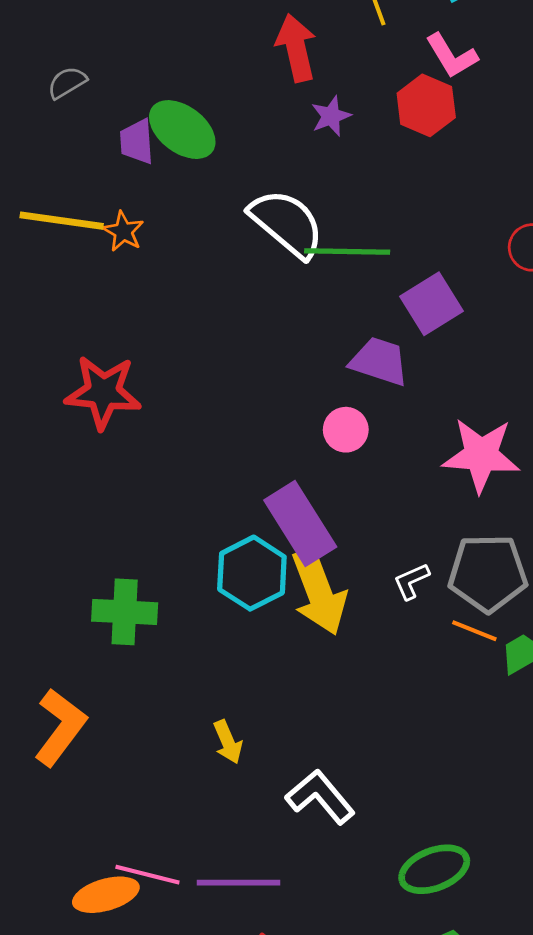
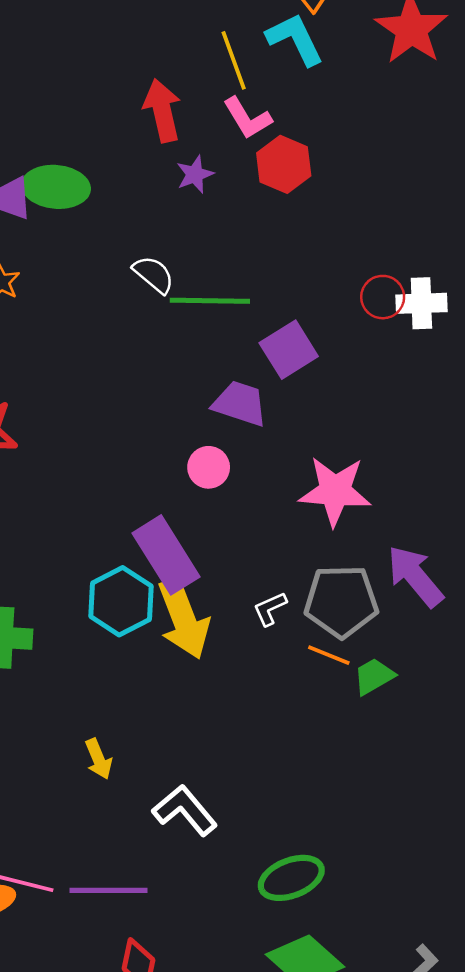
pink L-shape: (452, 56) -> (247, 118), moved
green ellipse: (182, 130) -> (56, 187), turned -32
white semicircle: (287, 223) -> (154, 275), size x0.6

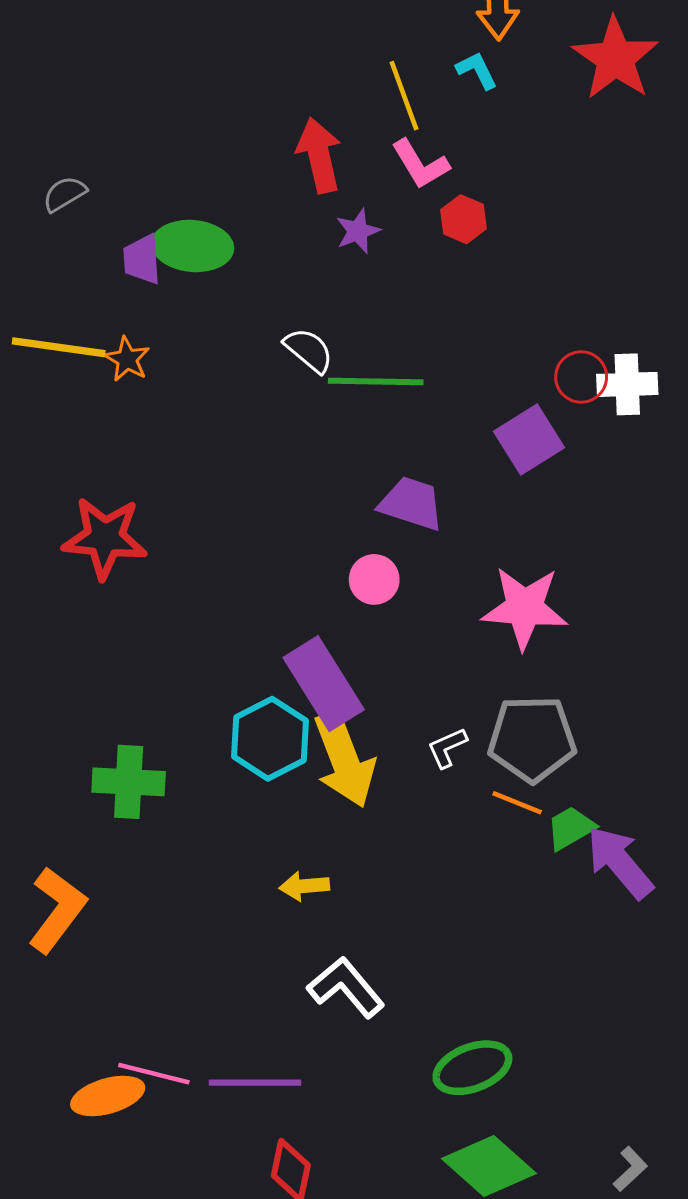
cyan L-shape: (295, 39) -> (477, 70), size x0.6
red hexagon: (284, 164) -> (464, 219), size x0.7
purple square: (289, 350) -> (529, 440), moved
purple arrow: (415, 576) -> (620, 862), moved
yellow arrow: (98, 759) -> (304, 886), moved, turned 108

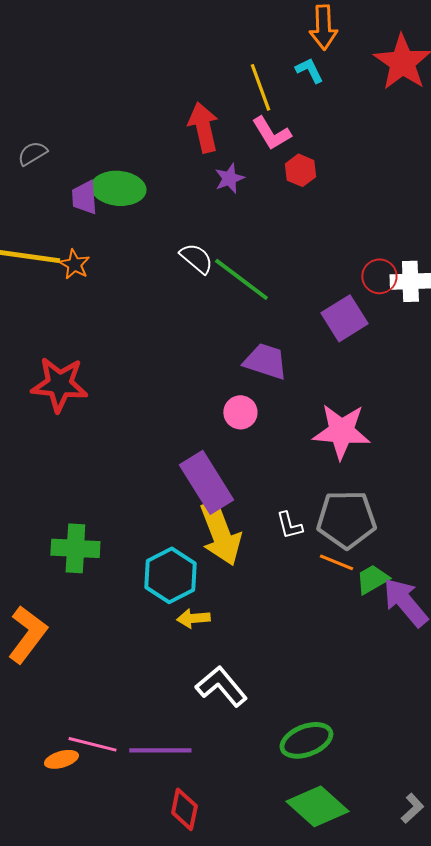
green line: (376, 381) -> (241, 279), turned 36
cyan hexagon: (270, 739) -> (170, 575), moved
white L-shape: (447, 748) -> (289, 525), turned -80
orange ellipse: (108, 1096) -> (61, 759), size x0.7

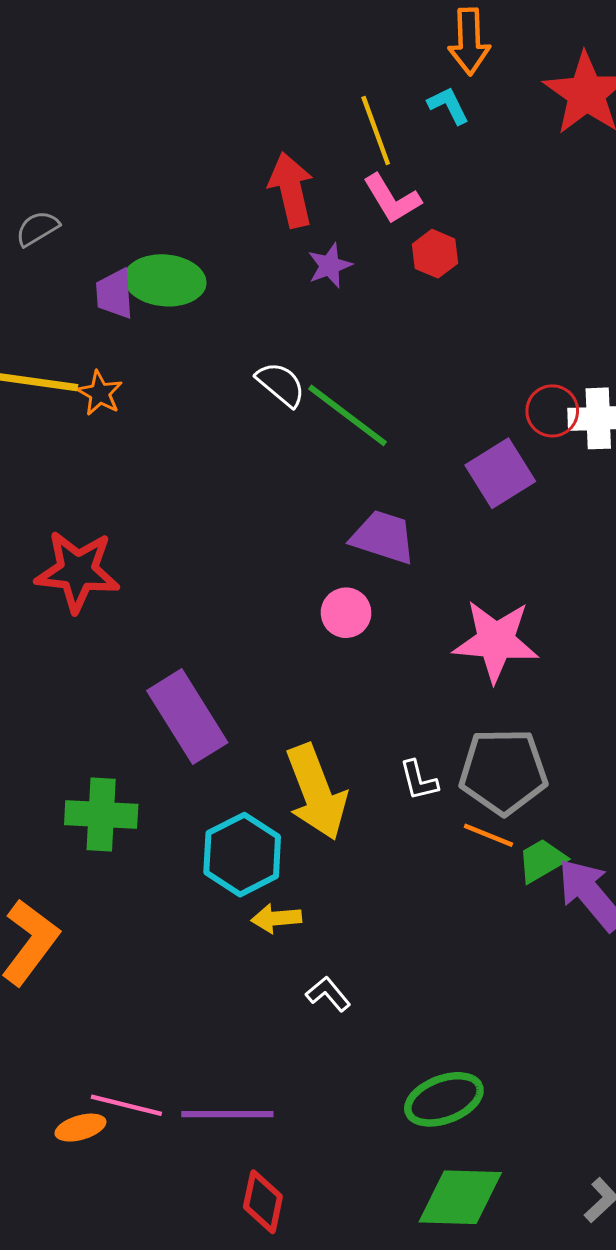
purple rectangle: (206, 482) -> (187, 717), moved
white L-shape: (221, 686) -> (328, 994), moved, size x0.6
green diamond: (317, 806) -> (460, 1197), turned -40

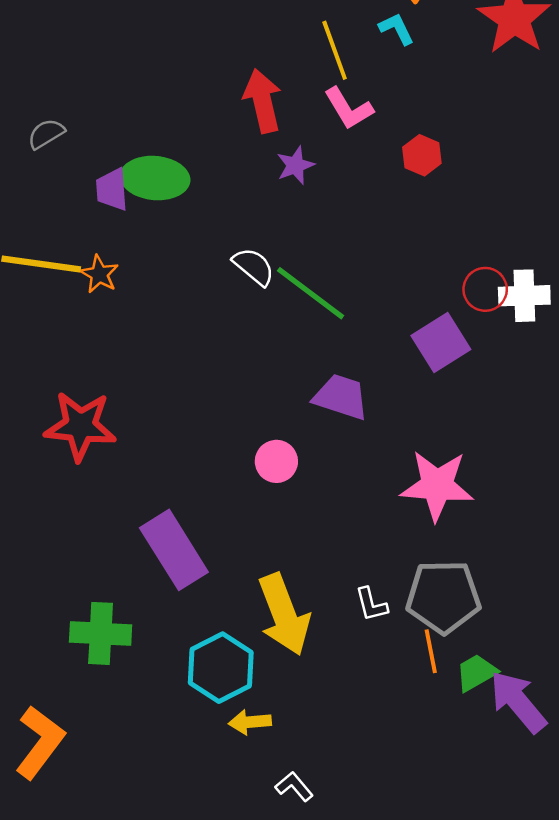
red hexagon: (435, 254) -> (422, 155), moved
pink circle: (346, 613) -> (276, 461), moved
orange line: (488, 835) -> (431, 651), turned 57

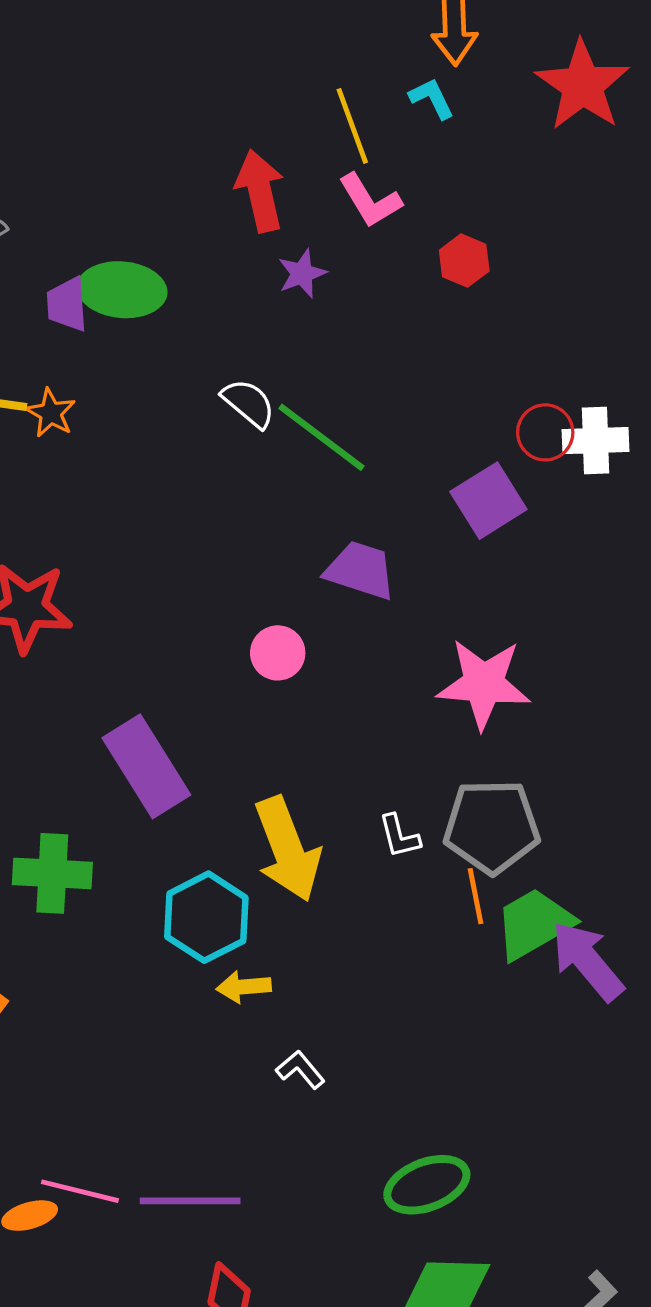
green trapezoid: (476, 673) -> (534, 924), size x1.5

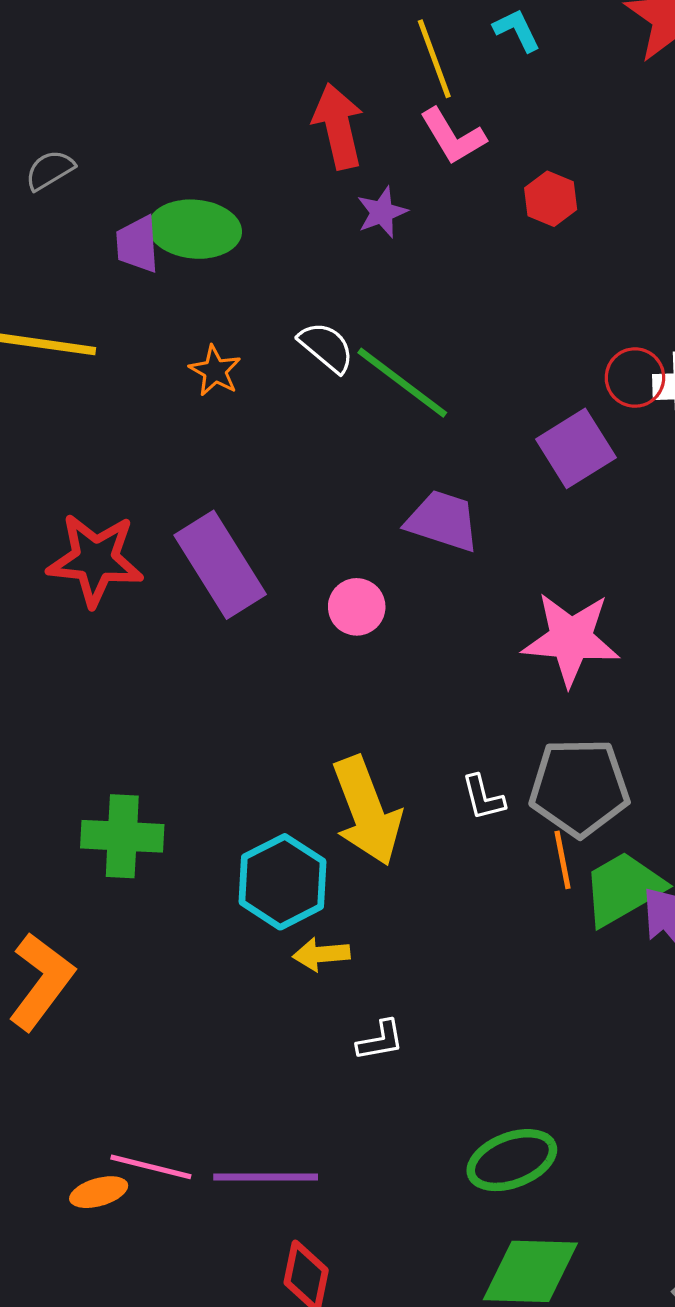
orange star: (51, 413) -> (215, 371), moved
purple rectangle: (146, 766) -> (220, 565), moved
white L-shape: (300, 1070) -> (380, 1040), turned 120

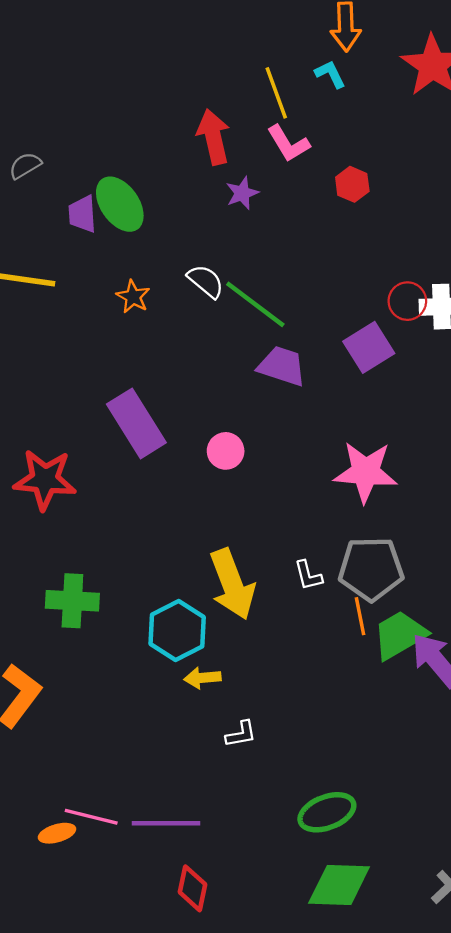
green ellipse: (195, 229) -> (120, 204), turned 50
purple trapezoid: (443, 521) -> (282, 366), moved
red star: (95, 560) -> (45, 480), moved

